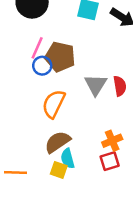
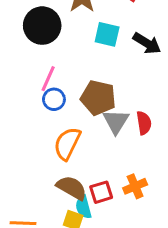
brown pentagon: (60, 57) -> (98, 98), moved
brown semicircle: (57, 142) -> (72, 188), turned 64
red square: (110, 161) -> (101, 192), moved

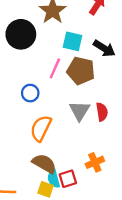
pink line: (48, 79) -> (55, 68), moved
brown pentagon: (98, 98) -> (81, 71), moved
red square: (101, 192) -> (68, 179), moved

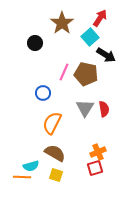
black circle: (21, 34) -> (35, 43), size x0.6
cyan square: (73, 41) -> (90, 37), moved, turned 36
cyan semicircle: (54, 179) -> (31, 166), moved, turned -91
red square: (68, 179) -> (95, 168), moved

